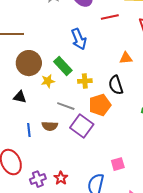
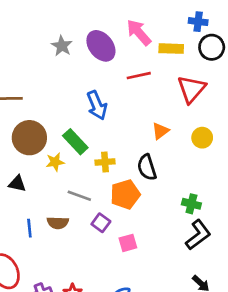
orange triangle: (126, 58) -> (160, 131), turned -32
purple square: (82, 126) -> (101, 223), size x0.6
pink square: (118, 164) -> (128, 243), moved

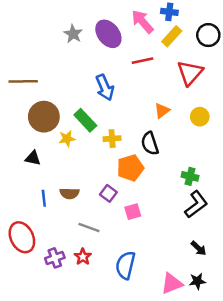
blue cross: (198, 22) -> (169, 12), moved
yellow rectangle: (171, 49) -> (172, 36), turned -50
gray line: (79, 196) -> (89, 228), moved

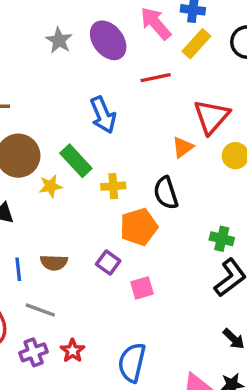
red triangle: (190, 73) -> (212, 117), moved
gray line: (89, 228) -> (40, 310), moved

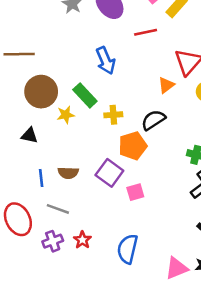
black semicircle: (166, 193) -> (153, 120), turned 75
purple square: (108, 262) -> (109, 173), size x1.5

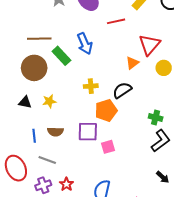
brown line: (19, 54) -> (39, 39), moved
green rectangle: (85, 95) -> (61, 56), moved
yellow star: (66, 115) -> (49, 101), moved
purple square: (109, 173) -> (88, 132), turned -35

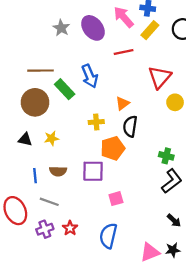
orange triangle: (132, 63) -> (123, 103), moved
black semicircle: (122, 90) -> (130, 126), turned -48
pink square: (108, 147) -> (116, 199), moved

